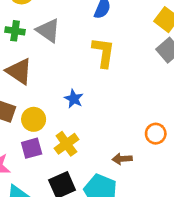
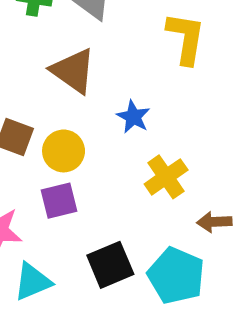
brown triangle: (19, 71) -> (73, 71), moved
yellow cross: (66, 144) -> (166, 177), moved

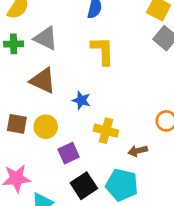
yellow cross: (166, 177) -> (106, 131), turned -30
purple square: (59, 201) -> (69, 153), moved

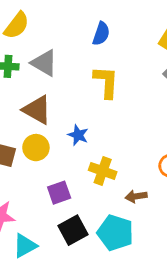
yellow circle: (46, 127) -> (36, 148), moved

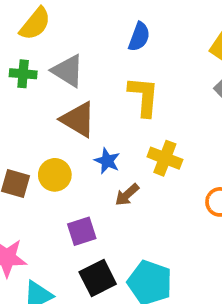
brown triangle: (37, 110) -> (78, 119), moved
yellow cross: (103, 171) -> (165, 158), moved
brown arrow: (136, 196) -> (127, 195), moved, turned -35

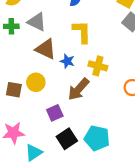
blue star: (107, 161) -> (67, 61), moved
brown arrow: (127, 195) -> (78, 89), size x1.6

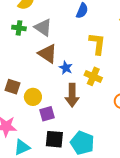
yellow L-shape: (82, 32) -> (97, 44), moved
yellow circle: (36, 82) -> (33, 97), moved
brown arrow: (78, 89) -> (72, 95), turned -50
black square: (67, 139) -> (54, 139), turned 30

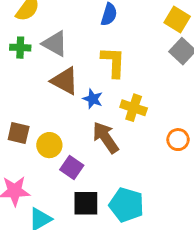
yellow L-shape: (97, 44) -> (113, 62), moved
brown arrow: (72, 95) -> (106, 138), turned 150
purple square: (47, 114) -> (72, 168), turned -35

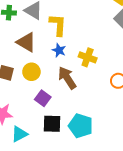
yellow L-shape: (113, 62) -> (58, 25), moved
brown triangle: (65, 81) -> (26, 42), moved
yellow circle: (49, 145) -> (31, 72), moved

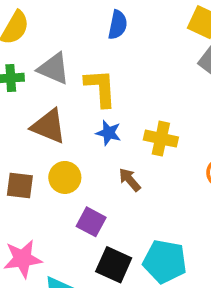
brown arrow: (67, 78) -> (130, 180), size x0.6
black square: (52, 124) -> (114, 265), turned 30

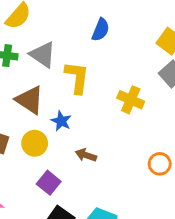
blue star: (108, 133) -> (61, 121), moved
yellow cross: (161, 139) -> (131, 100), moved
brown arrow: (130, 180) -> (86, 155), turned -42

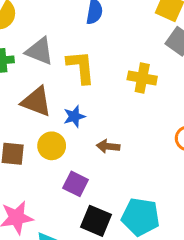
blue star: (61, 121) -> (74, 116), turned -30

